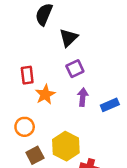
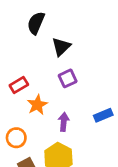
red rectangle: (27, 75) -> (19, 85), turned 66
purple arrow: (83, 97) -> (64, 122), moved

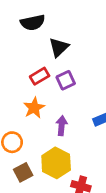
black semicircle: (36, 23) -> (33, 23), turned -125
red rectangle: (19, 85) -> (40, 76), moved

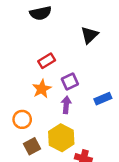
black triangle: (59, 47) -> (89, 35), moved
purple square: (66, 80) -> (70, 82), moved

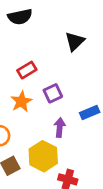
purple arrow: (66, 105) -> (60, 127), moved

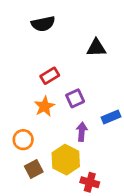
black triangle: (75, 41) -> (96, 48), turned 42

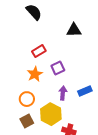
black semicircle: (43, 24) -> (34, 12), turned -120
blue rectangle: (111, 117) -> (85, 91), moved
orange circle: (23, 140) -> (27, 99), moved

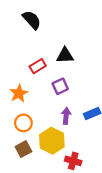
black triangle: (74, 30) -> (65, 55), moved
orange star: (35, 74) -> (19, 93), moved

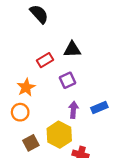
orange circle: (23, 123) -> (20, 112), moved

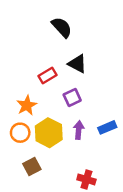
black semicircle: (39, 14) -> (62, 27), moved
black triangle: (72, 49) -> (77, 64), turned 30
yellow hexagon: (59, 135) -> (49, 133), moved

